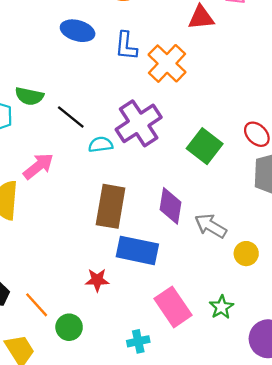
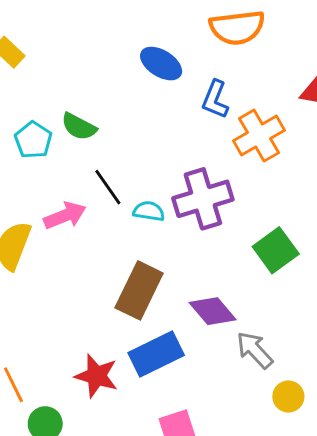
black line: (71, 117) -> (108, 187), moved
purple diamond: (170, 206) -> (213, 311), turned -66
blue rectangle: (137, 250) -> (156, 354), turned -54
red star: (97, 280) -> (96, 376), size x1.4

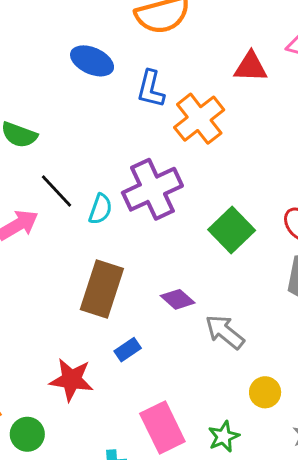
cyan semicircle: (149, 211) -> (100, 209), turned 108
purple diamond: (213, 311) -> (178, 299), size x0.7
blue rectangle: (156, 354) -> (128, 350), size x0.5
yellow circle: (288, 397) -> (265, 392), moved

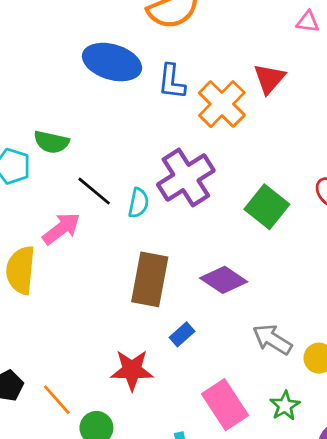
blue ellipse: (92, 61) -> (112, 62), size x1.4
red triangle: (251, 67) -> (269, 79), moved, turned -44
purple diamond: (178, 299) -> (224, 280), size x1.4
gray arrow: (225, 332) -> (272, 339), moved

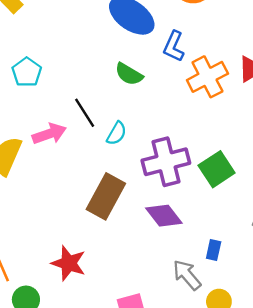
green semicircle: (51, 142) -> (129, 74), moved
purple cross: (186, 178) -> (166, 162), moved
blue rectangle: (182, 334) -> (214, 250), moved, turned -54

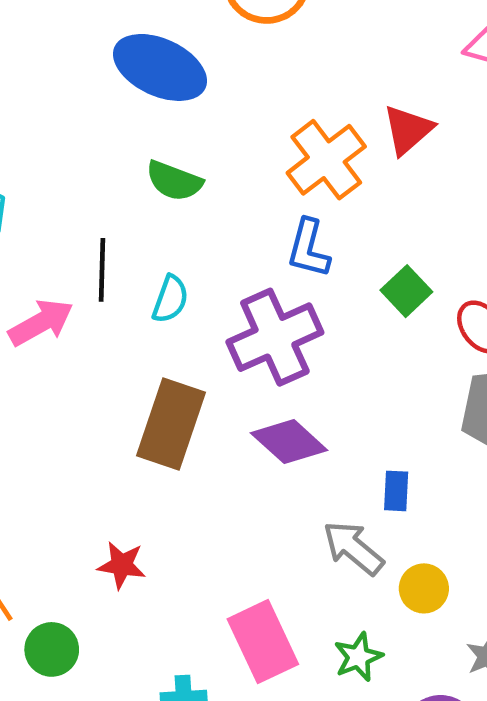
blue L-shape: (174, 46) -> (309, 248), moved
black line: (85, 113) -> (102, 270), turned 44
green square: (217, 169) -> (406, 291), moved, size x0.7
red star: (69, 263) -> (122, 565), size x0.7

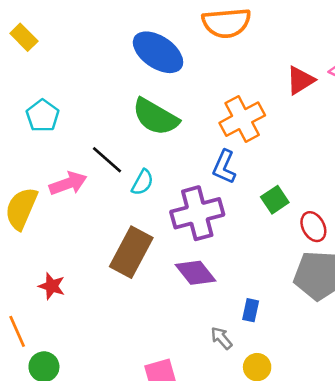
red triangle: (408, 130) -> (300, 80), moved
green semicircle: (174, 181) -> (155, 117), size x1.5
black line: (102, 270) -> (107, 160), turned -60
gray arrow: (353, 548) -> (221, 338), size x0.7
red star: (122, 565) -> (52, 286), moved

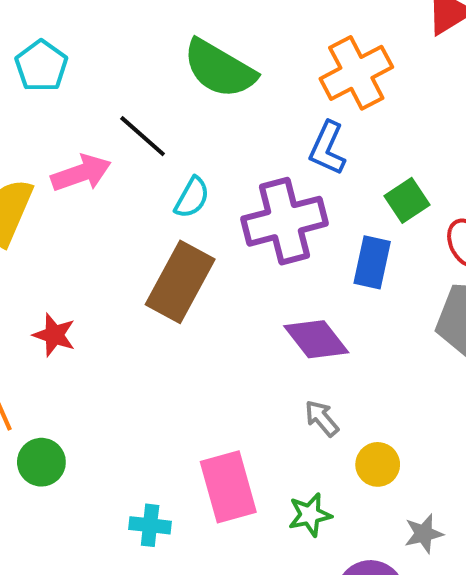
cyan semicircle: (142, 182) -> (192, 198), moved
purple diamond: (196, 273) -> (316, 339), moved
blue rectangle: (251, 310) -> (372, 262), moved, size x1.4

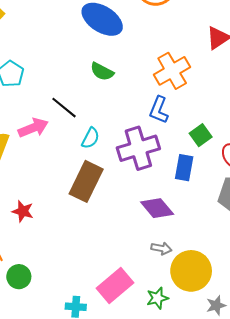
green semicircle: (219, 69) -> (102, 72), size x0.6
gray arrow: (322, 418) -> (161, 248), turned 144
yellow circle: (378, 464) -> (191, 271), size x1.8
pink rectangle: (228, 487) -> (115, 285), turned 68

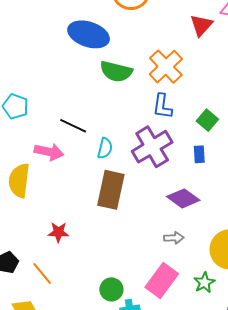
green semicircle: (102, 72) -> (116, 71), moved, size x1.4
pink arrow: (33, 128) -> (49, 152), turned 48
blue rectangle: (184, 168) -> (199, 154), size x0.7
gray arrow: (161, 248) -> (174, 238), moved
green circle: (19, 277) -> (111, 289), moved

